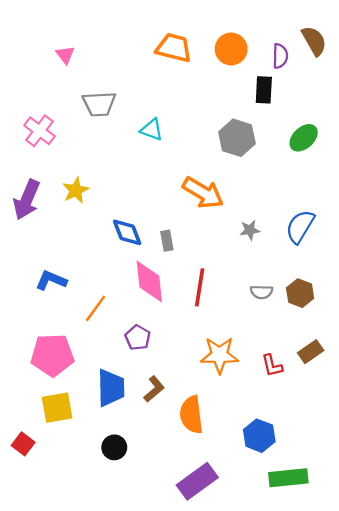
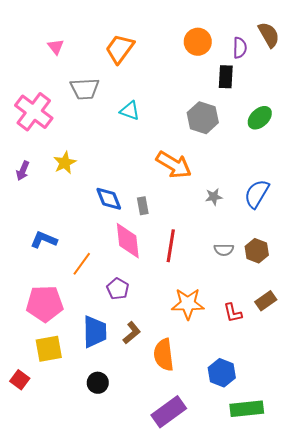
orange trapezoid: (174, 48) -> (120, 49), moved, turned -68
pink cross: (40, 131) -> (34, 112), size x1.4
purple arrow: (27, 200) -> (23, 171), size x0.6

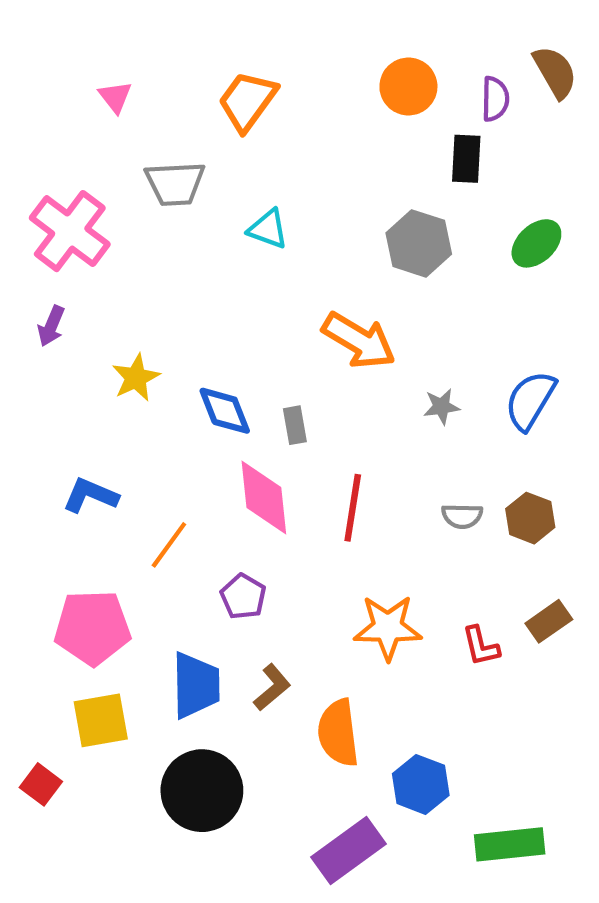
yellow star: (65, 163) -> (136, 378), moved
purple arrow: (23, 171) -> (51, 326), moved
blue hexagon: (222, 373) -> (421, 784), moved
black circle: (98, 383) -> (202, 791), size x1.8

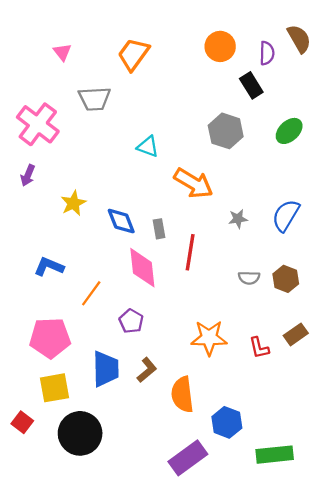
black rectangle: (466, 159) -> (251, 85), turned -35
cyan triangle: (268, 229) -> (148, 147), moved
red line: (353, 508) -> (190, 252), moved
black circle: (202, 791) -> (80, 433), moved

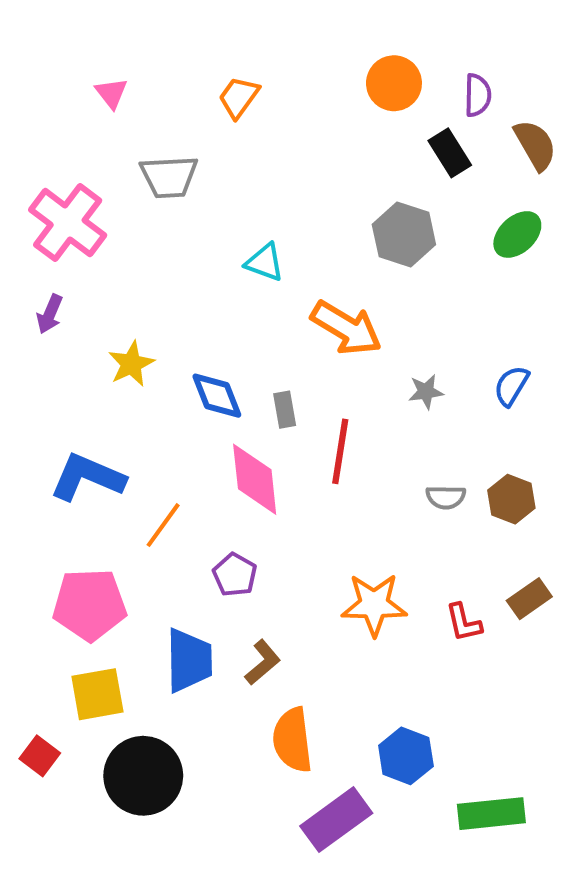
brown semicircle: (299, 39) -> (535, 145), moved
orange trapezoid: (133, 54) -> (239, 97), size x0.7
blue semicircle: (286, 215) -> (511, 386), size x0.7
blue L-shape: (49, 267) -> (88, 477), size x1.4
orange semicircle: (182, 394) -> (292, 740), moved

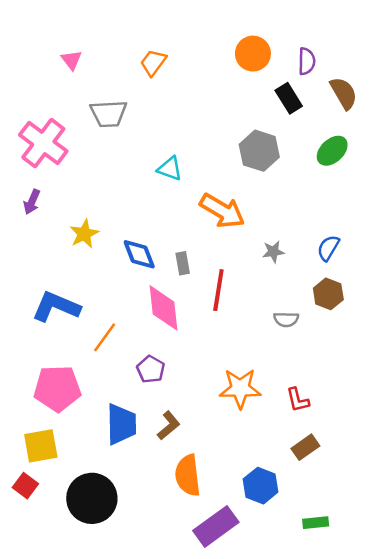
brown hexagon: (511, 499) -> (328, 294), moved
brown rectangle: (529, 599) -> (305, 447), moved
yellow square: (97, 694) -> (41, 446), moved
green rectangle: (491, 814) -> (316, 523), size x0.6

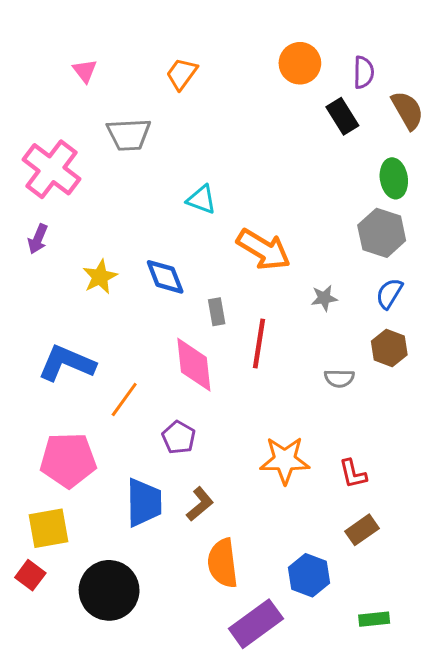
gray hexagon: (259, 151) -> (382, 233), moved
green ellipse: (332, 151) -> (394, 178), turned -56
blue diamond: (139, 254) -> (165, 277), moved

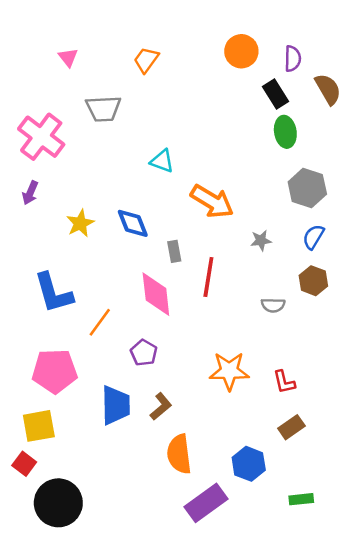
green ellipse: (394, 178) -> (285, 132), moved
blue L-shape: (67, 363) -> (53, 293), turned -129
black circle: (109, 590) -> (58, 503), moved

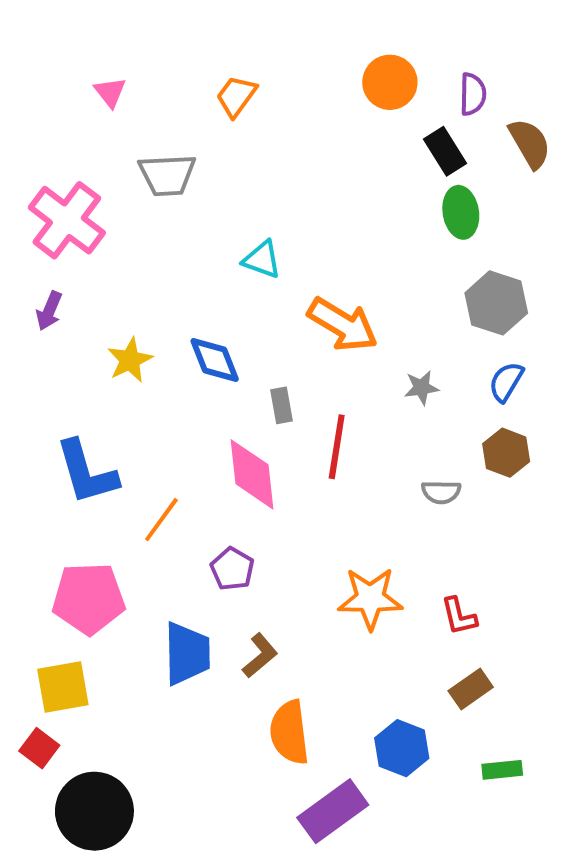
green rectangle: (301, 499) -> (502, 770), moved

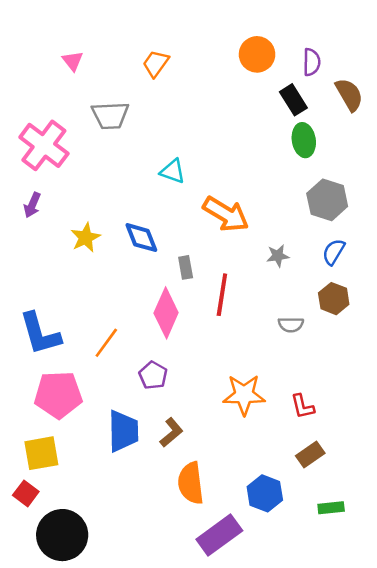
blue L-shape: (87, 472) -> (40, 334), moved
pink diamond: (252, 474) -> (166, 313), turned 30

